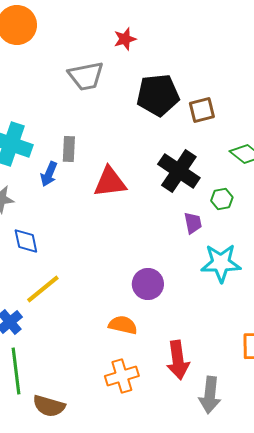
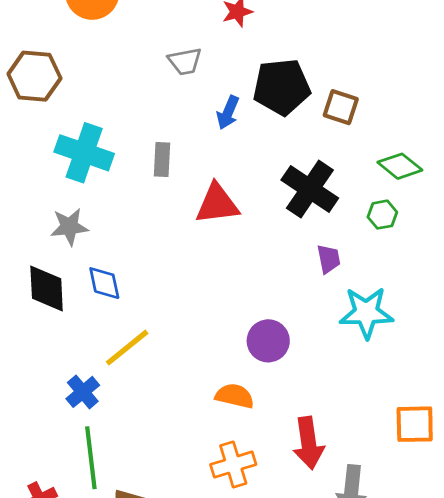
gray trapezoid: (86, 76) -> (185, 61), size x0.7
brown square: (202, 110) -> (341, 107), turned 32
blue arrow: (49, 174) -> (228, 112), moved
green hexagon: (222, 199) -> (382, 215), moved

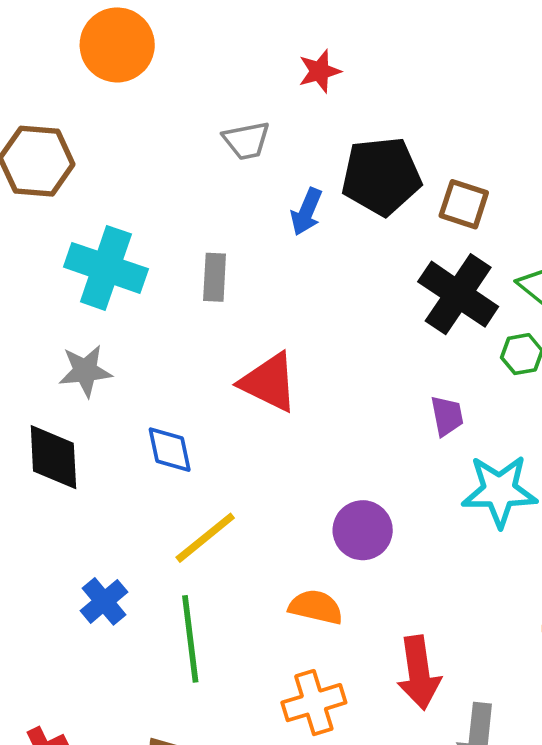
black cross: (310, 189) -> (458, 294), moved
red triangle: (217, 204) -> (269, 382), moved, turned 33
blue diamond: (104, 283) -> (170, 450), moved
yellow line: (127, 348) -> (205, 538), moved
green line: (91, 458) -> (190, 639), moved

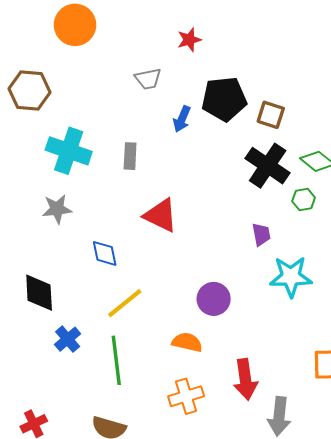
black diamond: (53, 457) -> (39, 293), moved

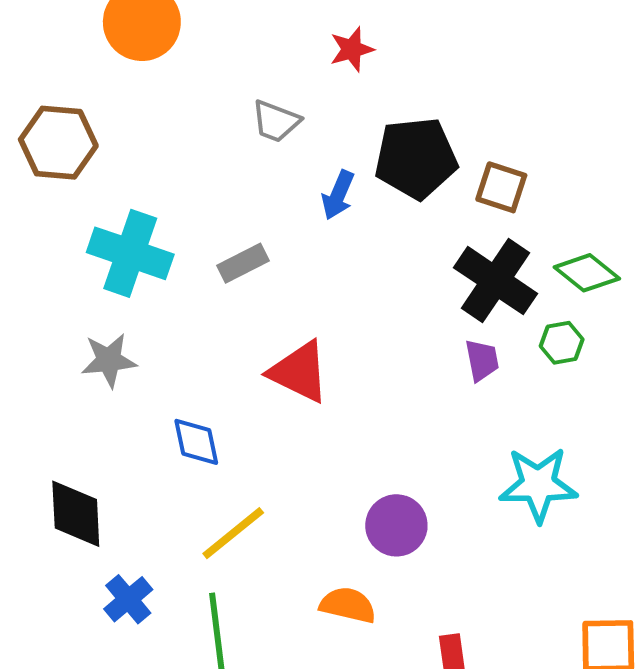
gray trapezoid: (148, 79) -> (276, 121), turned 32
gray rectangle: (130, 156) -> (243, 263), turned 60
purple trapezoid: (261, 234) -> (482, 360), moved

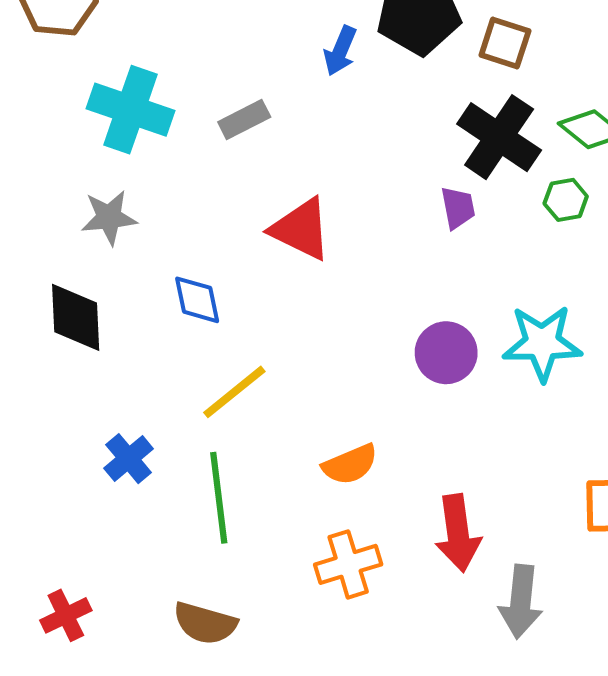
purple trapezoid: (482, 360) -> (458, 208), moved
black diamond: (76, 514) -> (76, 317), moved
purple circle: (396, 525) -> (446, 353), moved
orange semicircle: (348, 605) -> (350, 464), turned 144

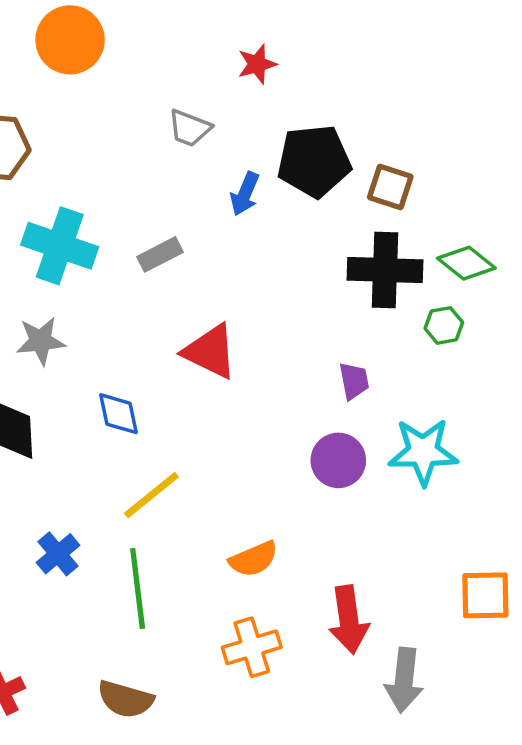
black cross: (499, 137) -> (385, 270), turned -32
purple trapezoid: (458, 208) -> (354, 381), moved

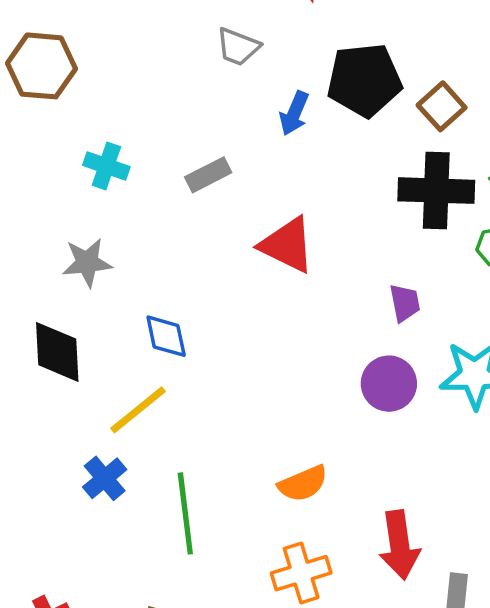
brown square: (390, 187) -> (442, 106), turned 30
cyan cross: (60, 246) -> (106, 166), size x0.6
red triangle: (210, 351) -> (287, 245), moved
yellow line: (151, 495) -> (138, 410), moved

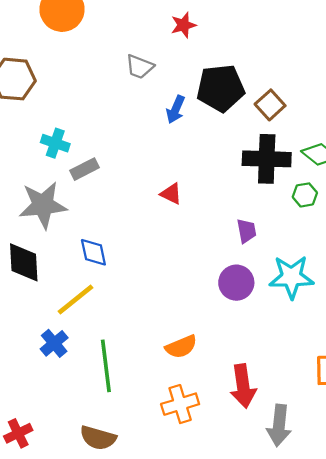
gray rectangle: (208, 175) -> (84, 169), moved
red triangle: (287, 245) -> (171, 194), size x0.6
gray star: (87, 263) -> (43, 205), size x1.5

